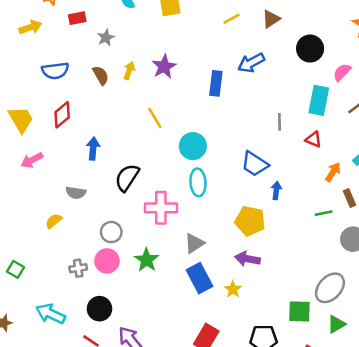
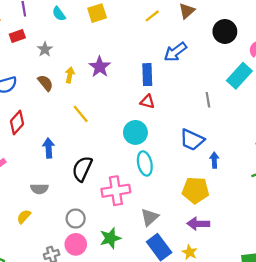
cyan rectangle: (319, 100) -> (239, 76), turned 40
yellow line: (155, 118) -> (81, 114), moved
red triangle: (313, 139) -> (147, 102), moved
green star: (147, 260) -> (110, 238), turned 30

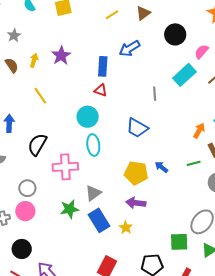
blue arrow: (214, 160) -> (161, 167), moved, turned -56
green star: (110, 238) -> (69, 209), moved

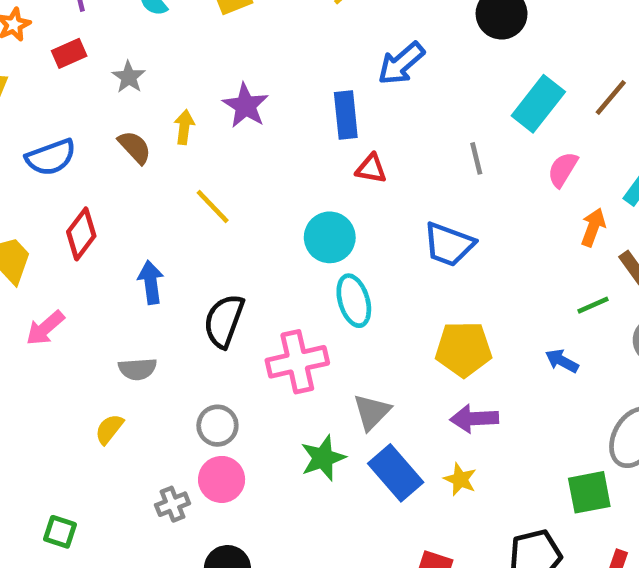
pink semicircle: (201, 52) -> (563, 169), moved
red triangle: (101, 90) -> (371, 169), moved
blue arrow: (161, 167) -> (562, 361), moved

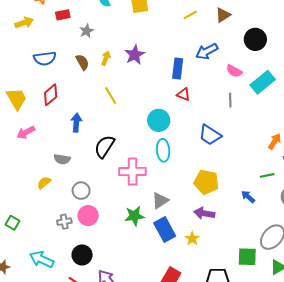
pink semicircle: (563, 169) -> (234, 71), moved, turned -105
gray circle: (217, 426) -> (81, 191), moved

